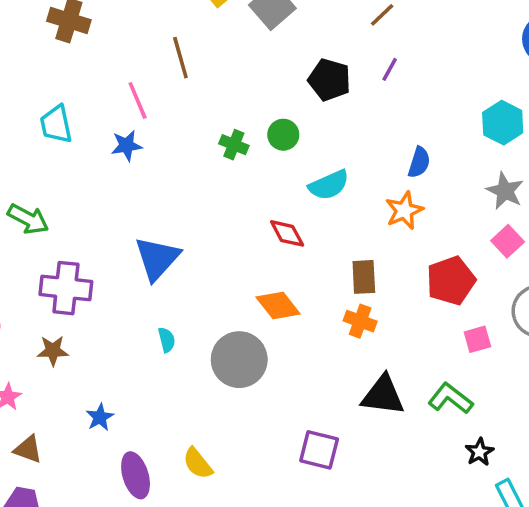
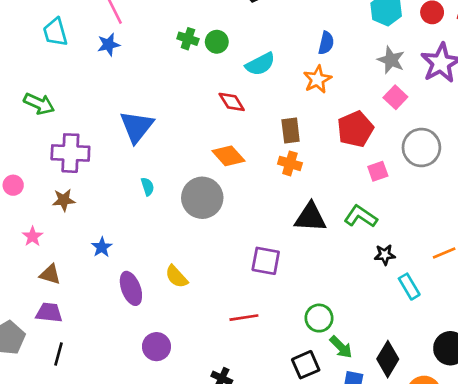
green circle: (283, 135) -> (217, 42), moved
black star: (480, 452) -> (385, 255), turned 30

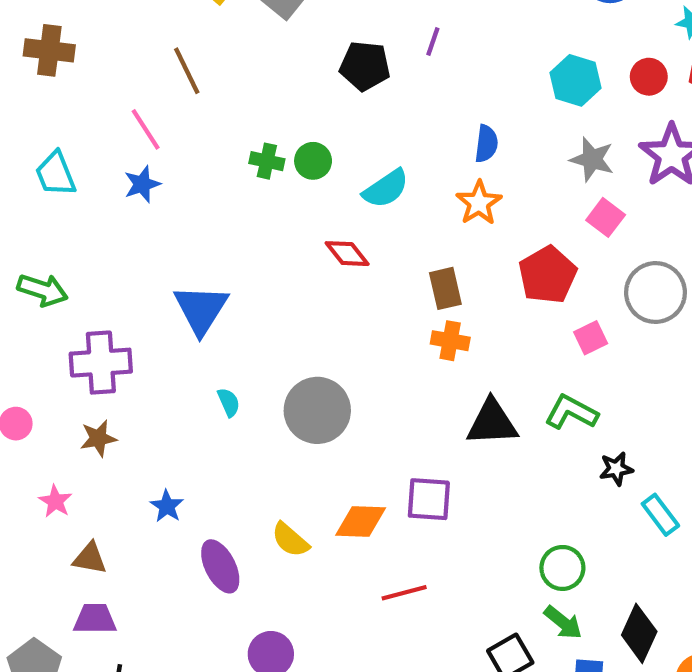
orange diamond: (228, 156) -> (361, 522), moved, turned -40
green circle: (319, 318) -> (562, 568), moved

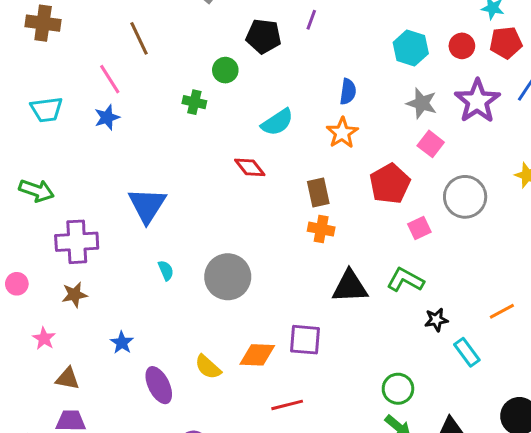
green circle: (313, 161) -> (225, 70), moved
cyan trapezoid: (56, 174) -> (46, 110), turned -76

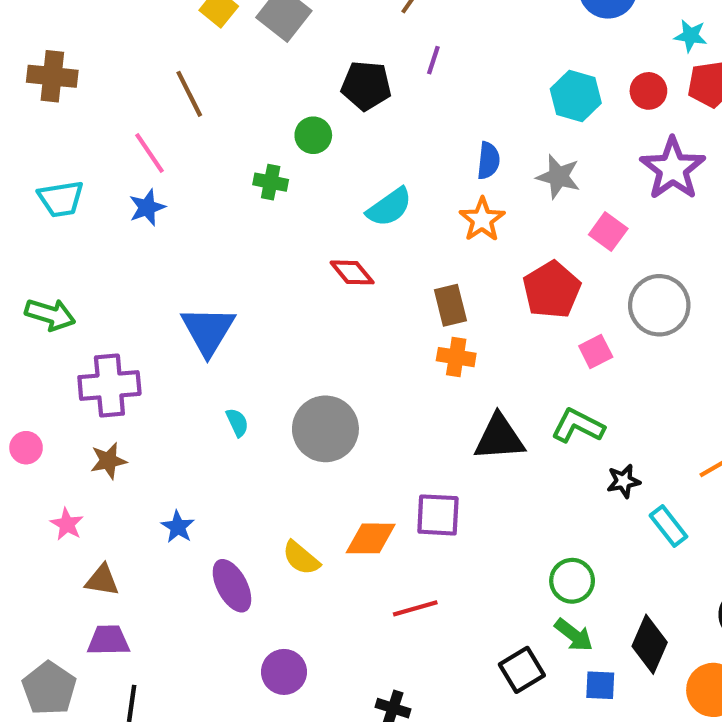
gray star: (422, 103) -> (558, 177), moved

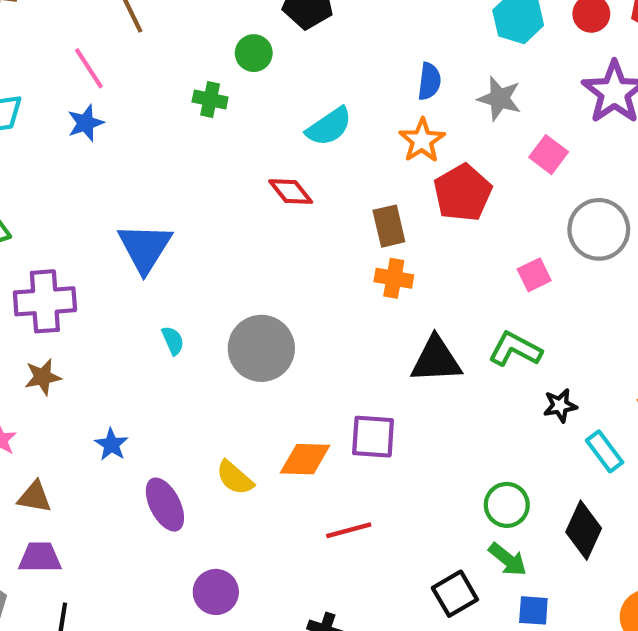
red pentagon: (552, 290) -> (463, 193), moved
black diamond: (650, 644) -> (584, 530), moved

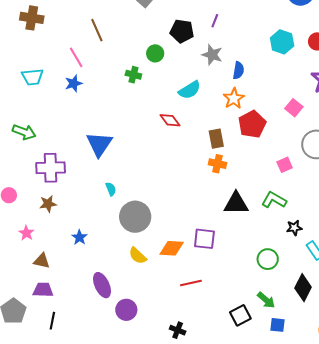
gray star: (499, 98) -> (212, 55), moved
gray circle: (261, 348) -> (135, 217), moved
purple ellipse: (165, 505) -> (102, 285), moved
green circle: (507, 505) -> (268, 259), moved

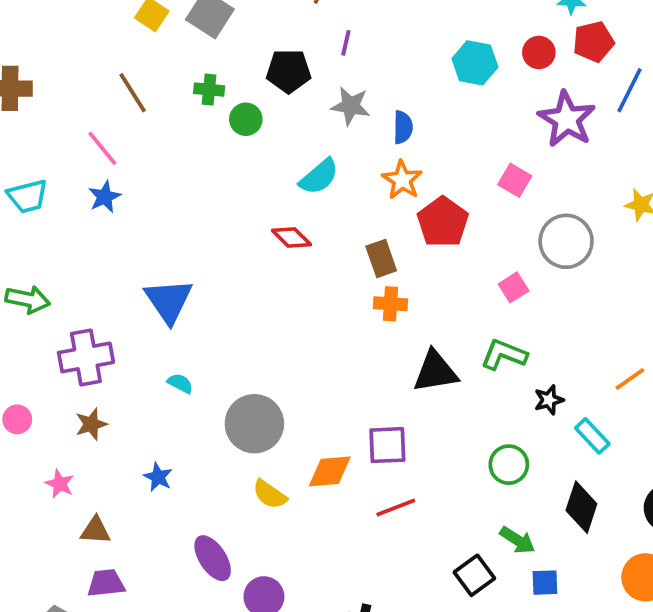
green cross: (133, 75) -> (209, 90), moved
cyan semicircle: (111, 189) -> (180, 383), moved, turned -32
red line: (191, 283) -> (396, 508), moved

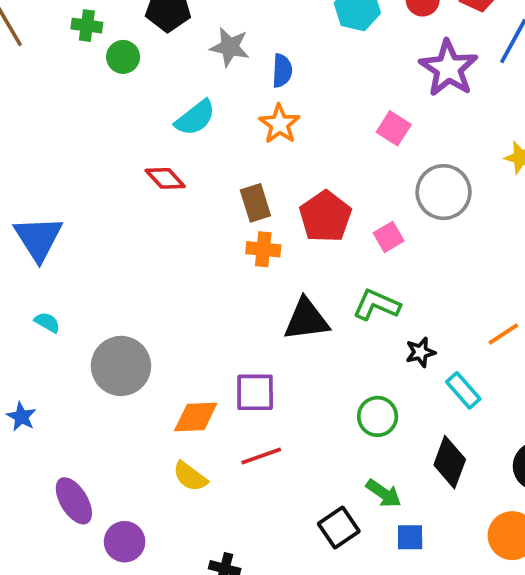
red pentagon: (443, 222) -> (325, 217), moved
yellow semicircle: (270, 494) -> (190, 476), moved

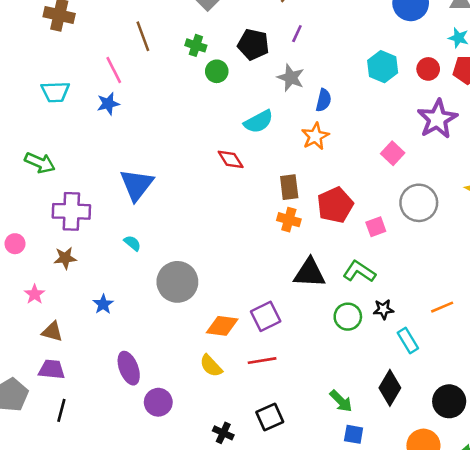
purple square: (255, 392) -> (266, 316), turned -36
green circle: (378, 416) -> (348, 317), moved
black square: (339, 528) -> (270, 417), moved

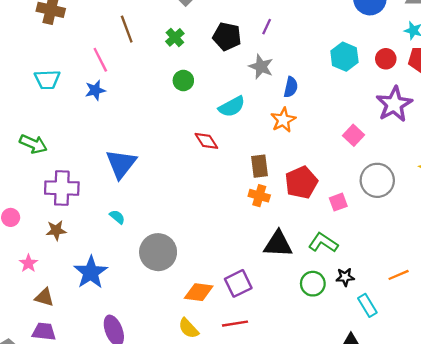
green cross: (196, 45) -> (175, 37), turned 30
green circle: (217, 71) -> (183, 80), moved
blue star: (103, 304) -> (91, 272), size x1.8

